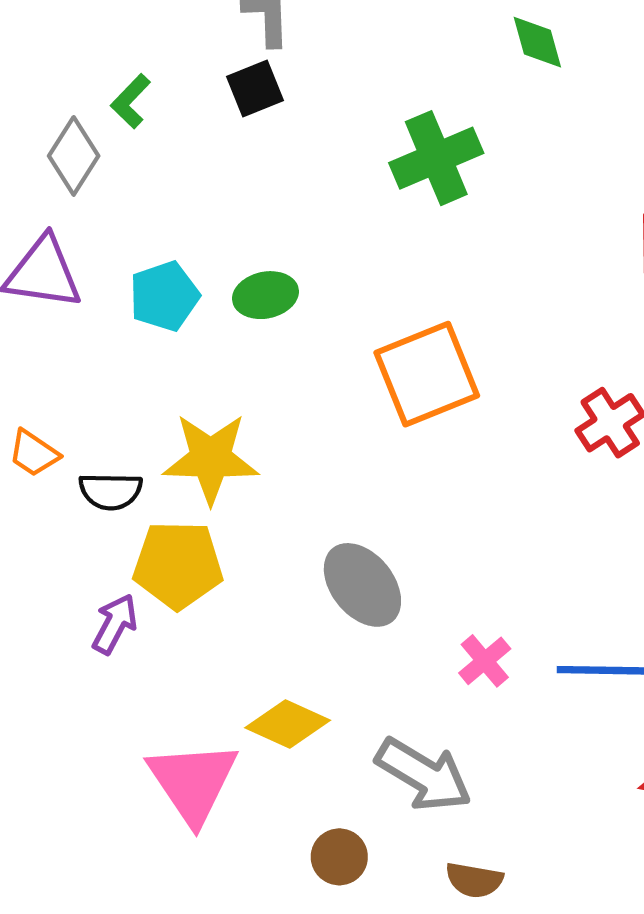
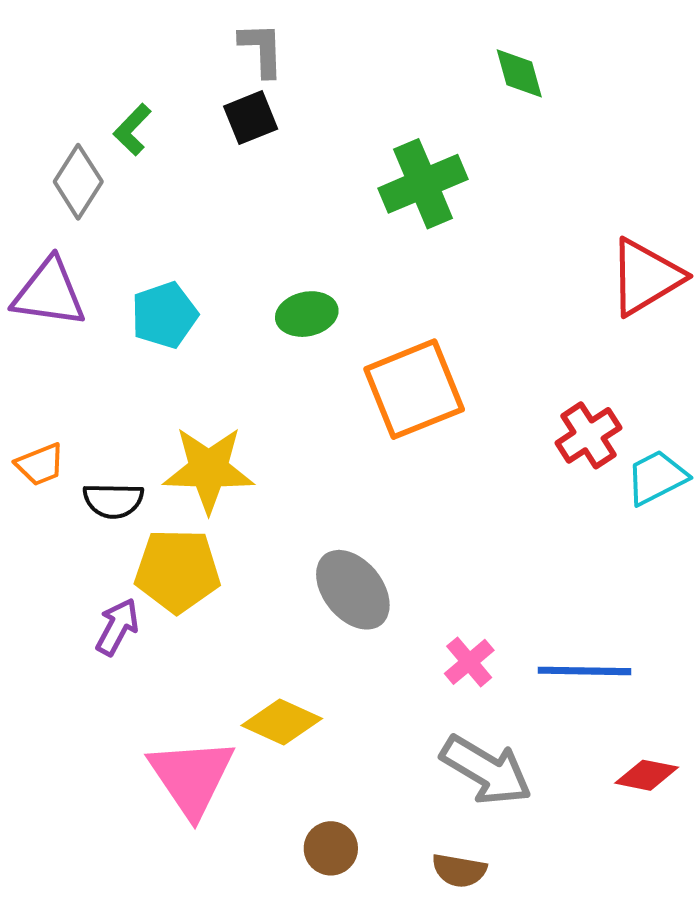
green ellipse: (265, 295) -> (307, 314), moved
orange trapezoid: (34, 453) -> (40, 464), turned -56
gray arrow: (424, 775) -> (486, 770), moved

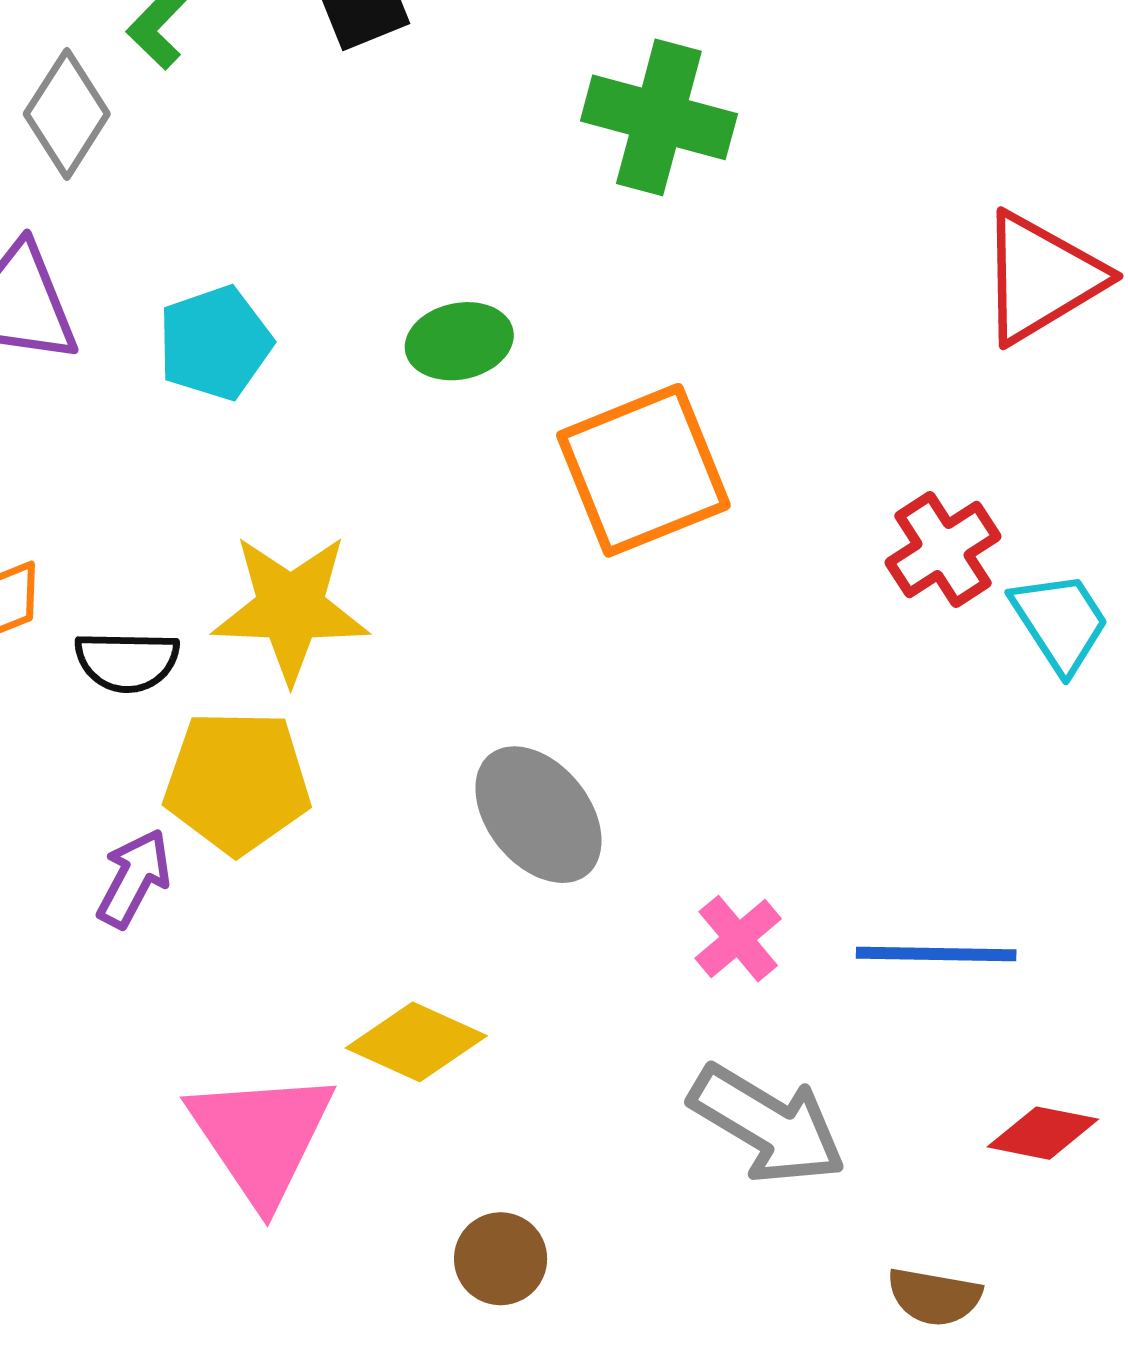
green cross: (423, 184) -> (659, 117), turned 38
cyan trapezoid: (657, 477) -> (1060, 622), turned 84
brown semicircle: (459, 870) -> (934, 1297), moved

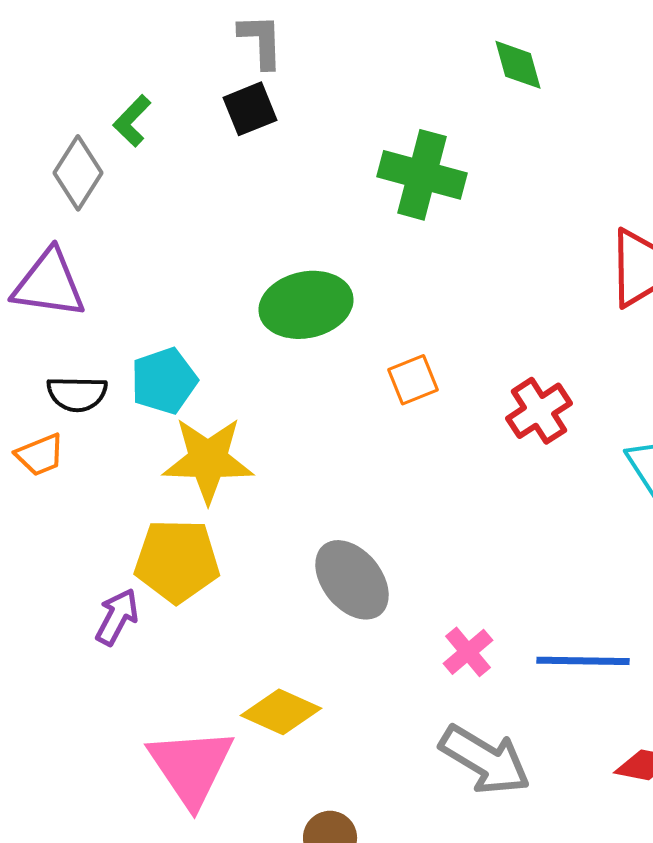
green ellipse: (459, 341) -> (306, 305), size x1.5
cyan pentagon: (215, 343) -> (164, 381), moved
orange square: (643, 470) -> (413, 380), size x0.5
red cross: (943, 549) -> (539, 411), moved
black semicircle: (127, 661) -> (77, 394), moved

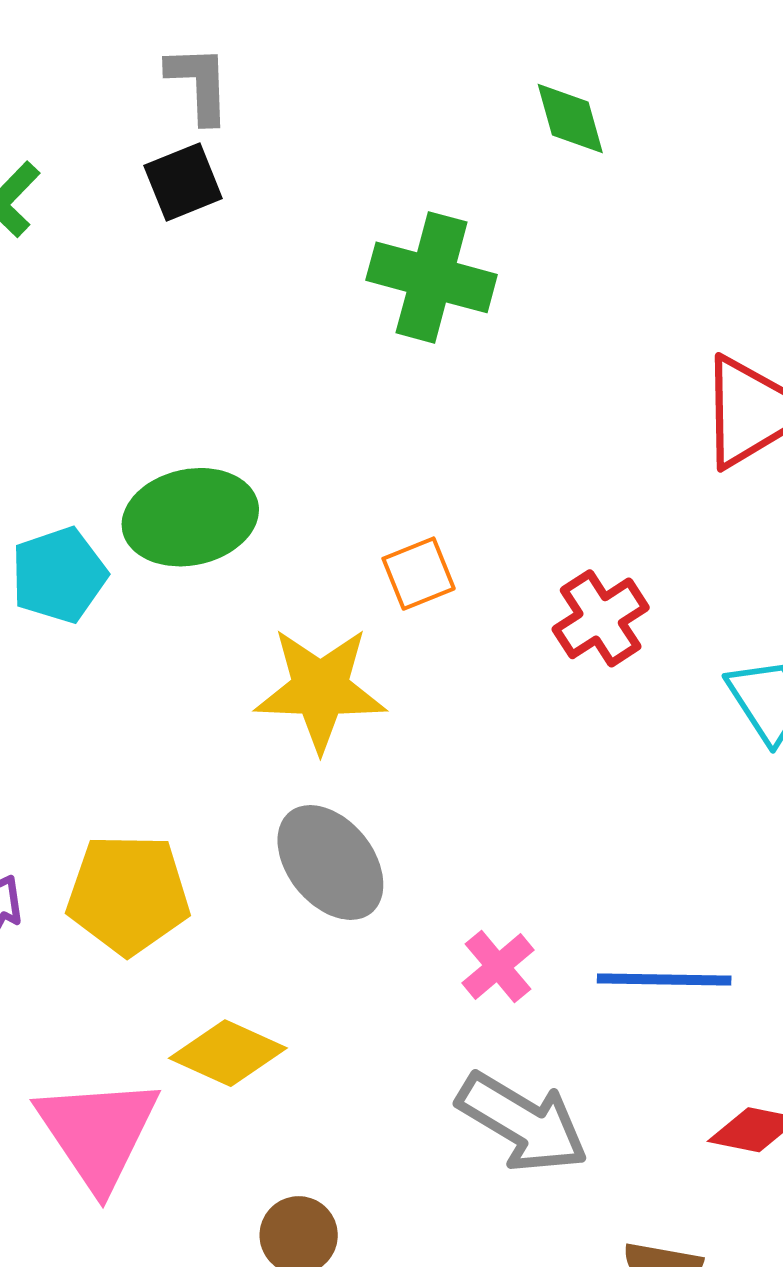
green ellipse: (306, 305) -> (190, 517), moved
yellow star: (208, 460) -> (320, 689), moved
yellow pentagon: (177, 561) -> (128, 894), moved

